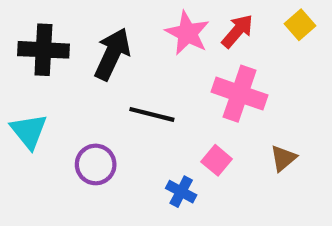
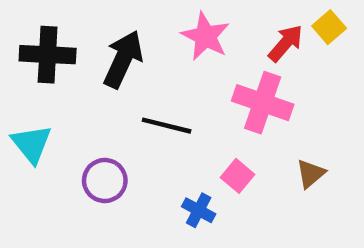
red arrow: (237, 31) -> (286, 43), moved

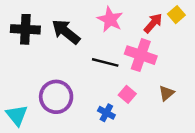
black arrow: (123, 59) -> (66, 32), turned -76
black line: (167, 126) -> (105, 62), moved
cyan triangle: (32, 144) -> (17, 115), moved
purple circle: (105, 180) -> (56, 97), size x1.4

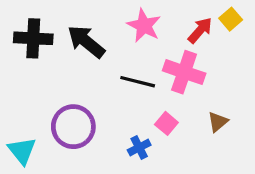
blue cross: (106, 113) -> (139, 147), turned 35

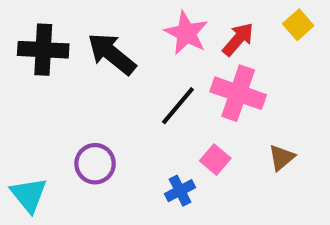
red arrow: (200, 30) -> (238, 39), moved
black line: (138, 82) -> (178, 106), turned -64
purple circle: (73, 127) -> (95, 164), size x0.7

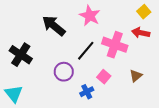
red arrow: (238, 39) -> (141, 33), moved, turned -120
black cross: (43, 50) -> (21, 55), moved, turned 30
purple circle: (95, 164) -> (64, 72), moved

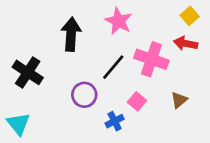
black arrow: (54, 26) -> (71, 34), turned 55

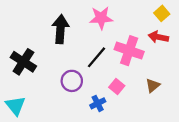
pink star: (118, 21) -> (101, 18), turned -30

